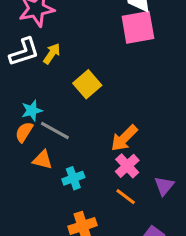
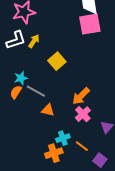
orange triangle: (43, 160) -> (48, 110), moved
cyan cross: (73, 178) -> (63, 138), moved
orange line: (126, 197) -> (82, 146), moved

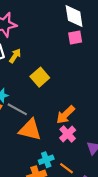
pink square: (90, 24) -> (75, 38), size x0.6
orange triangle: (48, 110) -> (30, 130), size x1.6

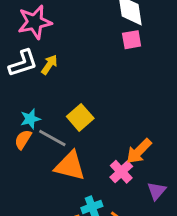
yellow square: (40, 77) -> (80, 117), moved
orange arrow: (65, 115) -> (139, 151), moved

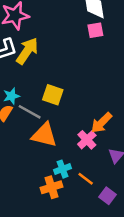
yellow arrow: (49, 65) -> (27, 51), size x1.6
yellow square: (80, 117) -> (53, 95), turned -30

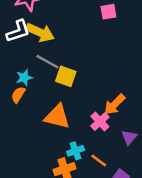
yellow arrow: (27, 51) -> (40, 32), turned 80
gray line: (30, 112) -> (47, 62), moved

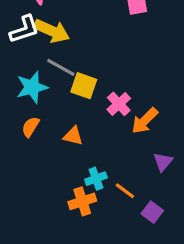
cyan star: (24, 78) -> (32, 87), size x1.5
orange semicircle: (18, 95) -> (30, 127), moved
orange triangle: (57, 117) -> (73, 136), size x0.6
pink cross: (100, 122) -> (119, 104), moved

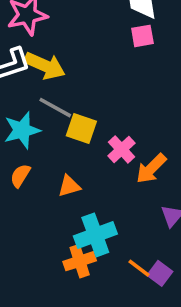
orange triangle: (73, 136) -> (69, 186), turned -30
cyan cross: (96, 179) -> (95, 235), size x1.6
orange line: (125, 191) -> (139, 268), moved

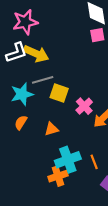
gray line: (55, 108) -> (43, 80), turned -45
orange line: (139, 268) -> (94, 162), moved, turned 32

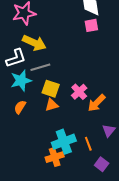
white L-shape: (16, 53) -> (16, 58), moved
yellow square: (59, 93) -> (51, 89), moved
orange triangle: (51, 129) -> (52, 105), moved

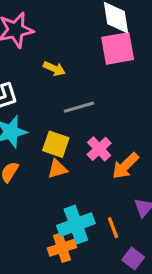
pink square: (91, 25) -> (118, 48), size x1.6
yellow arrow: (34, 43) -> (54, 69), moved, size x0.6
gray line: (40, 67) -> (79, 107), moved

